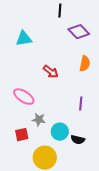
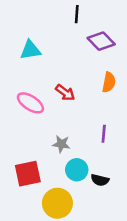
pink ellipse: (24, 97) -> (30, 103), moved
gray star: (39, 120) -> (61, 144), moved
red square: (22, 135) -> (28, 174), size x1.5

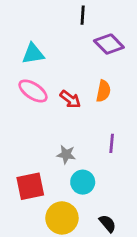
orange semicircle: (109, 82) -> (103, 91), moved
pink ellipse: (30, 103) -> (33, 91), moved
black semicircle: (100, 180) -> (108, 224), moved, turned -144

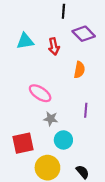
pink ellipse: (33, 91) -> (40, 93), moved
red arrow: (70, 99) -> (54, 46), moved, turned 42

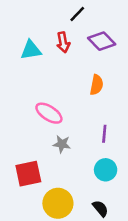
black line: (63, 11) -> (77, 14), turned 40
red arrow: (54, 46) -> (63, 42), moved
cyan circle: (63, 140) -> (106, 170), moved

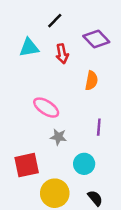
black line: (77, 14) -> (55, 21), moved
red arrow: (63, 42) -> (62, 54), moved
cyan circle: (106, 170) -> (84, 164), moved

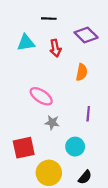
black line: (55, 21) -> (49, 19), turned 48
black semicircle: (95, 198) -> (85, 177), turned 80

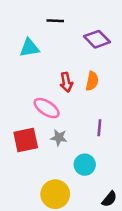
red arrow: (55, 48) -> (66, 82), moved
red square: (24, 148) -> (26, 140), moved
black semicircle: (85, 177) -> (109, 199), moved

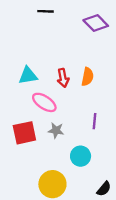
black line: (55, 21) -> (45, 11), moved
purple diamond: (97, 39) -> (96, 23), moved
cyan triangle: (29, 48) -> (28, 76), moved

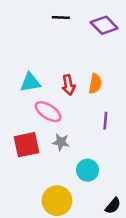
black line: (45, 11) -> (61, 18), moved
purple line: (95, 121) -> (105, 121), moved

